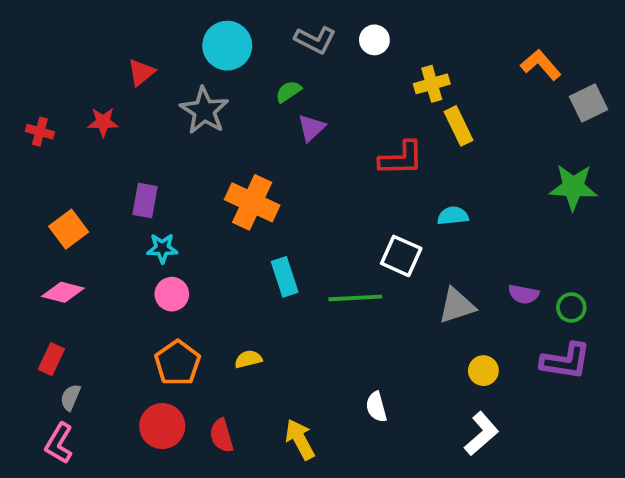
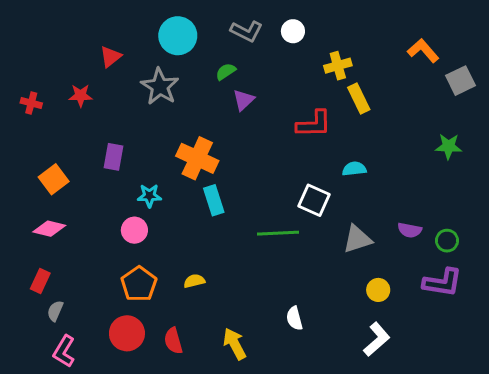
green star: (573, 187) -> (448, 146), size x0.7
cyan star: (162, 248) -> (149, 196), moved
cyan rectangle: (285, 277) -> (214, 200), moved
pink L-shape: (59, 443) -> (64, 351), moved

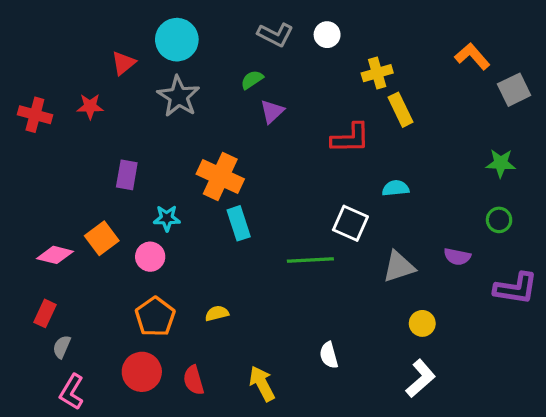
cyan circle: (178, 36) -> (177, 40), moved
red cross: (31, 103) -> (35, 115), size x1.4
orange square: (54, 179) -> (102, 238), moved
green circle: (447, 241) -> (499, 220), moved
purple L-shape: (443, 282) -> (516, 288), moved

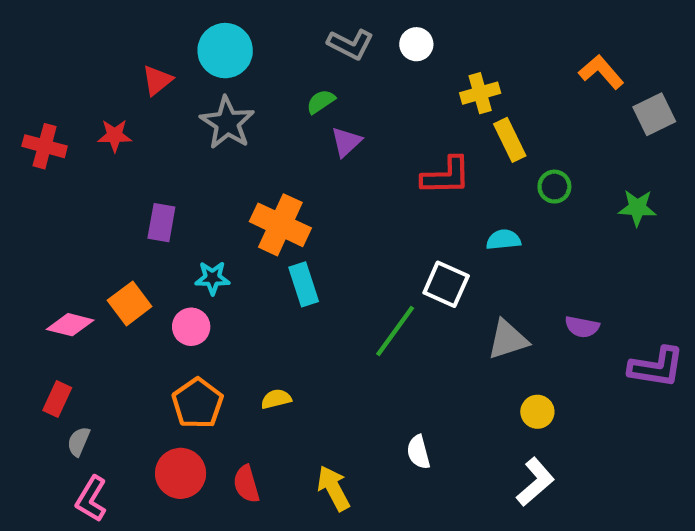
green circle: (499, 220) -> (554, 187), moved
green line: (310, 260) -> (395, 331), turned -51

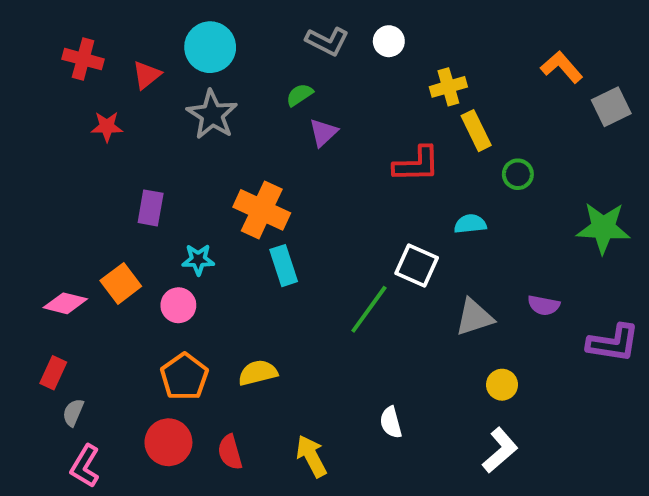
red cross: (45, 146) -> (83, 59), moved
green star: (637, 208) -> (603, 228), moved, size x1.5
yellow semicircle: (276, 399) -> (258, 373), size x1.4

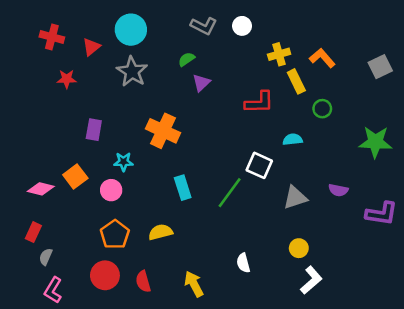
orange L-shape: (562, 67) -> (322, 58), moved
cyan rectangle: (284, 266) -> (183, 188), moved
yellow circle: (502, 385) -> (299, 248), moved

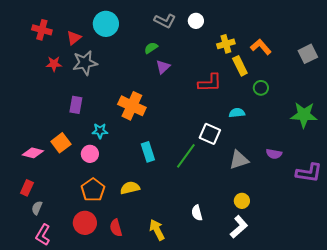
gray star: (132, 72) -> (85, 63), moved, turned 30
white L-shape: (311, 280) -> (239, 227), moved

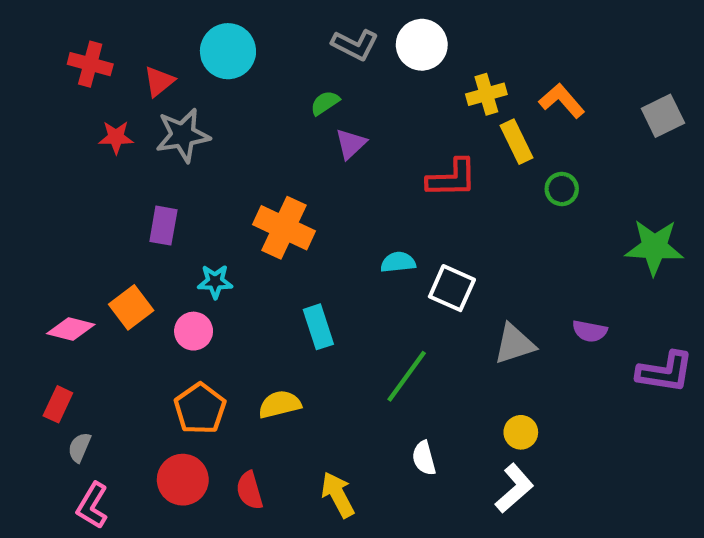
white circle: (196, 21) -> (422, 45), size x1.5
cyan semicircle: (237, 113) -> (398, 262), moved
green line: (186, 156) -> (407, 376), moved

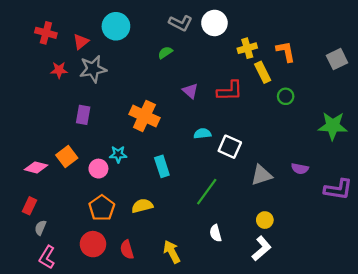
orange L-shape: (562, 101) -> (286, 51), turned 30
purple triangle: (351, 144) -> (190, 91), moved, turned -35
cyan star: (215, 282) -> (118, 154), moved

